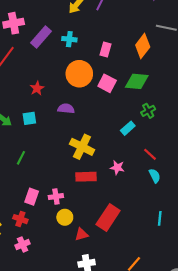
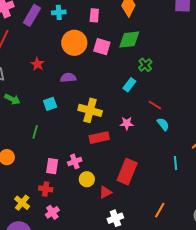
cyan square: (29, 118) -> (50, 104), moved

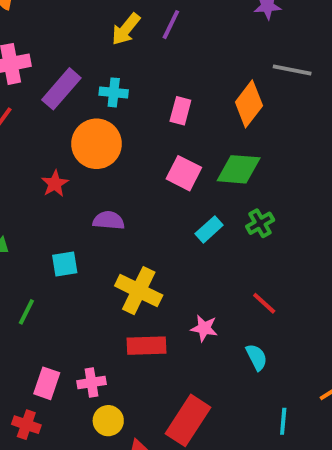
orange circle: (74, 43) -> (96, 144), moved
cyan rectangle: (129, 85) -> (209, 229), moved
cyan semicircle: (163, 124) -> (257, 357), moved

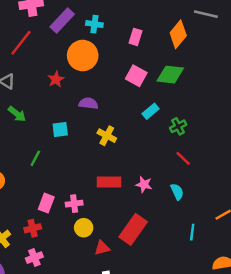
green cross: (260, 223) -> (178, 126), moved
yellow cross: (139, 291) -> (107, 136), moved, size x0.7
pink star: (204, 328) -> (144, 184), moved
red cross: (26, 425) -> (33, 228), turned -35

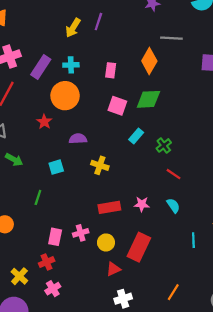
yellow circle: (84, 228) -> (106, 242), moved

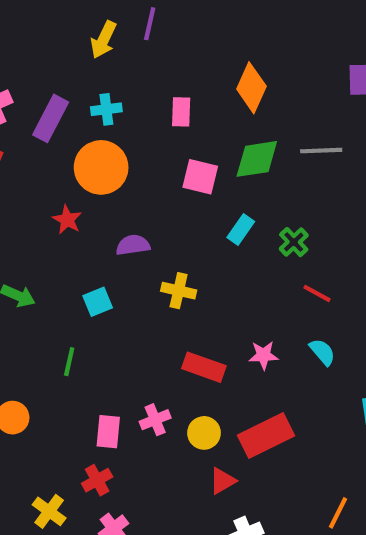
gray line: (171, 38) -> (321, 151), moved
red rectangle: (109, 207) -> (204, 367), turned 35
red rectangle: (139, 247) -> (266, 436), turned 44

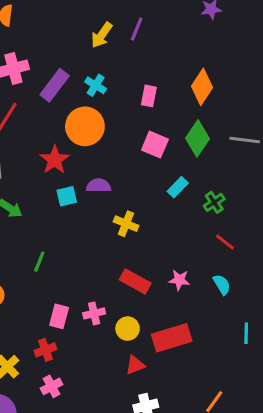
cyan cross: (106, 109) -> (96, 85), turned 30
green diamond: (257, 159) -> (198, 138), turned -56
red star: (67, 220) -> (55, 160), size x1.4
cyan square: (98, 302) -> (67, 196), moved

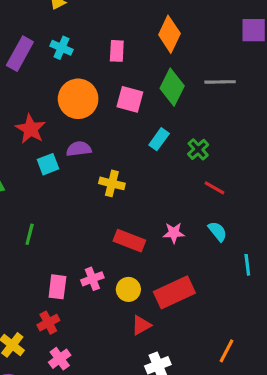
orange circle: (85, 126) -> (78, 99), moved
cyan line: (246, 333) -> (247, 265), moved

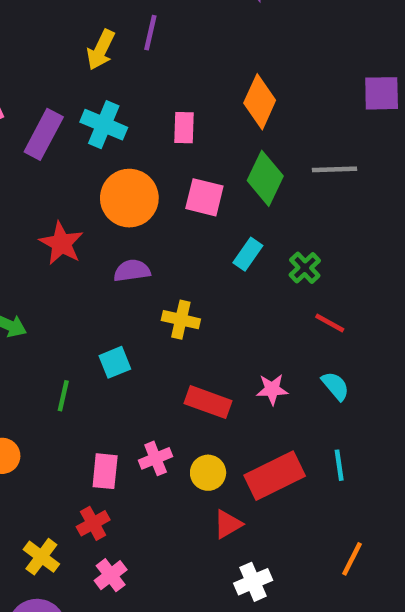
cyan cross: (61, 48) -> (104, 125), size x1.4
cyan square: (48, 164) -> (115, 362), moved
cyan line: (247, 265) -> (339, 465), moved

